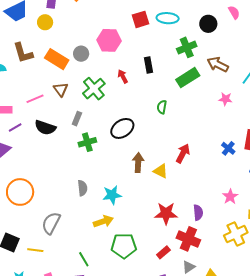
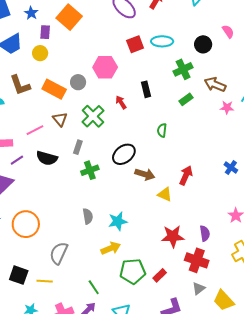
green rectangle: (188, 78) -> (186, 99), size x0.6
pink star: (225, 99) -> (227, 107), moved
brown arrow: (138, 163) -> (145, 174), moved, turned 108
red rectangle: (163, 252) -> (160, 275), moved

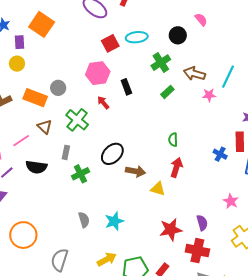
pink hexagon: (105, 67) -> (98, 73), moved
green semicircle: (162, 130) -> (173, 140), moved
yellow arrow: (111, 248) -> (107, 259), moved

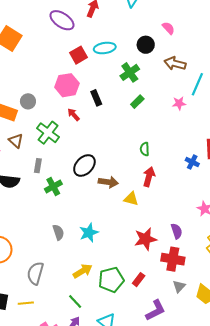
brown arrow: (194, 74) -> (175, 63), moved

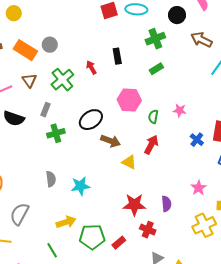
pink hexagon: (67, 85) -> (129, 100), moved
pink star: (179, 103) -> (180, 110), moved
red cross: (173, 259) -> (148, 230), moved, size x0.7

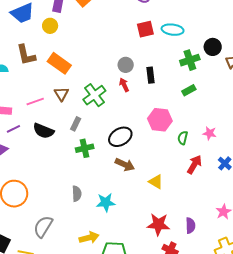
black circle: (177, 15) -> (213, 47), moved
gray circle: (50, 45) -> (126, 65), moved
brown arrow: (111, 141) -> (125, 165), moved
red arrow: (151, 145) -> (194, 165), moved

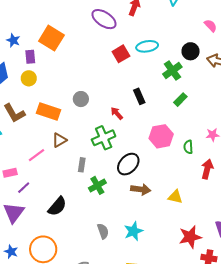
gray circle: (126, 65) -> (81, 99), moved
brown triangle: (61, 94) -> (59, 140), turned 49
green cross: (94, 95) -> (104, 138), moved, turned 30
black semicircle: (43, 131) -> (57, 206), moved, turned -55

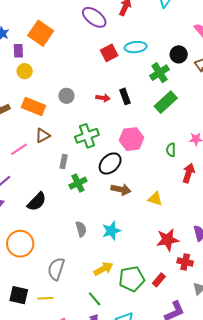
yellow circle: (29, 78) -> (25, 71), moved
green rectangle: (180, 100) -> (166, 102), size x1.6
red arrow: (117, 113) -> (103, 98), moved, turned 136
pink hexagon: (161, 136) -> (132, 139), moved

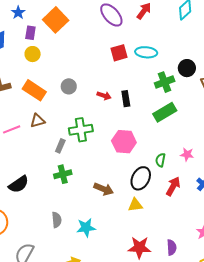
gray rectangle: (64, 161) -> (60, 146), moved
black ellipse: (110, 163) -> (141, 178), moved, turned -30
yellow triangle: (155, 199) -> (135, 205), turned -35

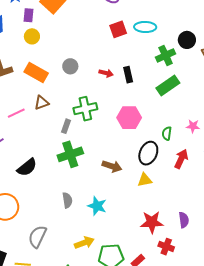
green cross: (63, 174) -> (70, 154), size x1.4
cyan star: (86, 228) -> (97, 206), turned 30

